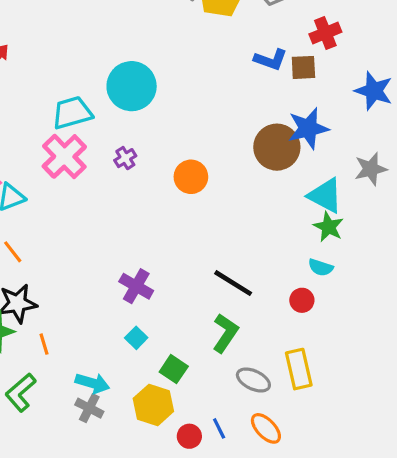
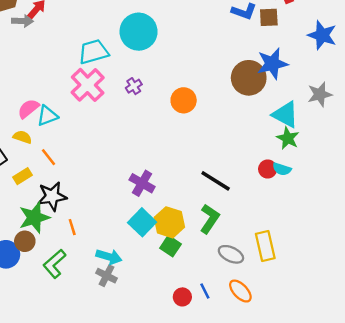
red circle: (302, 300) -> (268, 169), moved
cyan square: (136, 338) -> (142, 222), size x1.6
yellow hexagon: (153, 405) -> (169, 222), moved

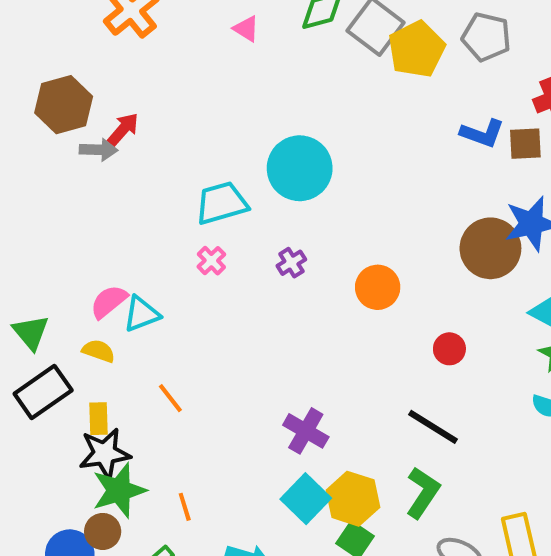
pink cross: (88, 85) -> (211, 261), size x0.5
orange line: (49, 157) -> (170, 398), moved
red circle: (268, 169) -> (449, 349), moved
yellow rectangle: (22, 176) -> (98, 419), turned -60
black star: (52, 196) -> (105, 454), moved

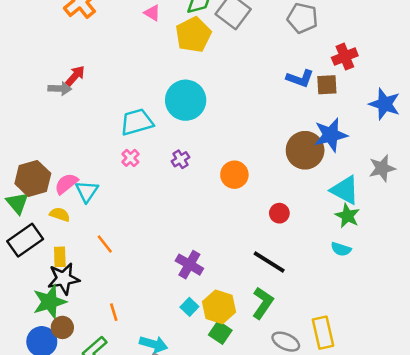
yellow pentagon: (417, 49) -> (193, 35), moved
brown hexagon: (64, 105) -> (33, 179), moved
cyan triangle: (142, 314) -> (87, 191), turned -35
green star: (119, 490) -> (50, 302), moved
cyan square: (306, 499) -> (189, 307), size x0.6

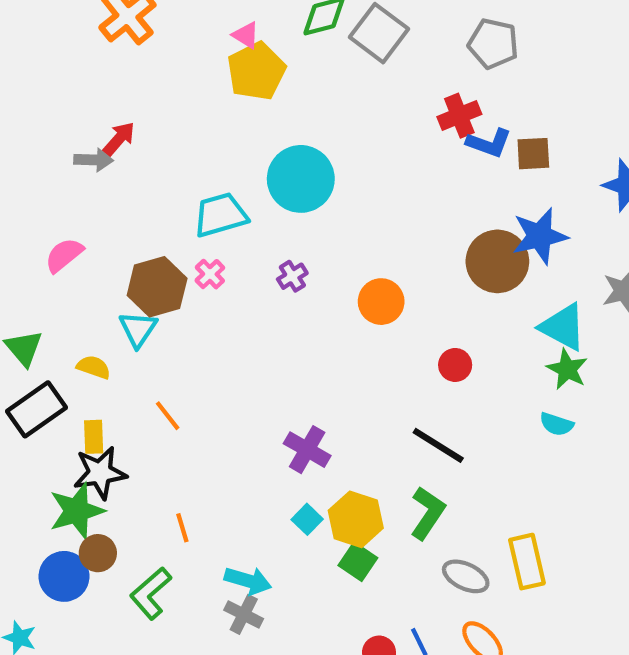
yellow pentagon: (193, 35) -> (256, 71), moved
red cross: (345, 57) -> (459, 116), moved
brown hexagon: (33, 179) -> (157, 287), moved
pink semicircle: (66, 184) -> (64, 255), moved

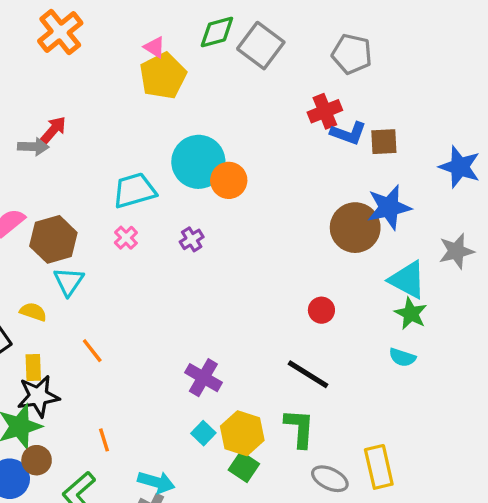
brown hexagon: (157, 287) -> (53, 239), moved
orange circle: (381, 302) -> (229, 180), moved
green L-shape: (428, 513) -> (300, 428), turned -30

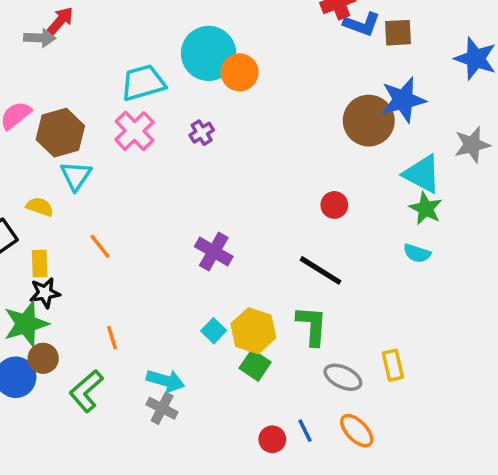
pink cross: (126, 238) -> (134, 131), size x1.6
purple cross: (203, 378) -> (214, 251), moved
black star: (38, 396) -> (45, 293), size x0.7
yellow rectangle: (379, 467) -> (393, 365), size x0.7

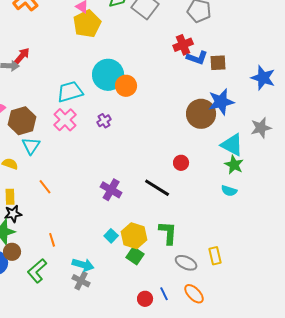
black line: (321, 270) -> (157, 188), moved

